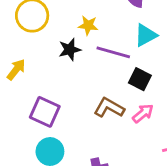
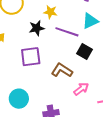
purple square: (45, 112) -> (31, 57), moved, turned -35
pink arrow: (143, 113) -> (81, 89), moved

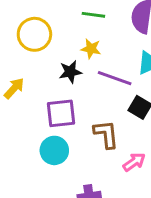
brown L-shape: (62, 70) -> (106, 134), turned 50
cyan circle: (19, 99) -> (54, 150), moved

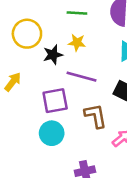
black star: (70, 72) -> (53, 55), moved
purple line: (115, 78) -> (81, 77), moved

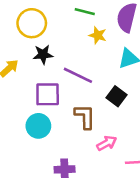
yellow star: (77, 43) -> (98, 35), moved
black star: (53, 55) -> (43, 54), moved

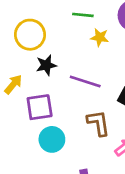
purple square: (48, 94) -> (40, 107), moved

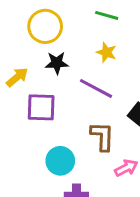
yellow star: (100, 37) -> (107, 52), moved
cyan circle: (52, 139) -> (60, 161), moved

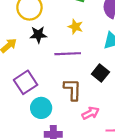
purple line: (96, 88) -> (68, 54), turned -30
purple square: (41, 107) -> (26, 82), moved, turned -35

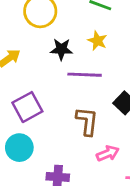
black star: (38, 35) -> (61, 49), moved
cyan circle: (41, 108) -> (19, 148), moved

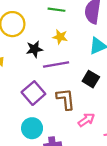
purple square: (27, 107) -> (33, 93), moved
cyan circle: (19, 148) -> (32, 128), moved

